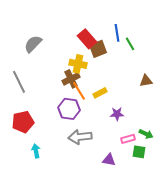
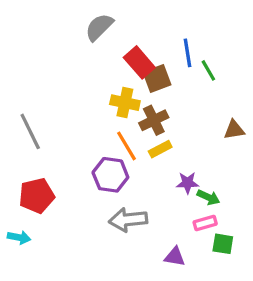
gray semicircle: (33, 44) -> (99, 27), moved
brown cross: (71, 79) -> (154, 120), moved
green arrow: (146, 134) -> (208, 197), moved
cyan arrow: (36, 151) -> (19, 237), moved, turned 112

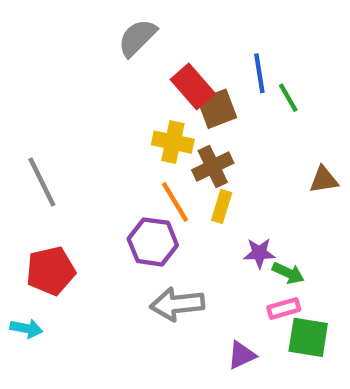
yellow rectangle: (160, 149) -> (222, 206), turned -45
green square: (223, 244) -> (308, 337), size x1.4
purple triangle: (175, 257) -> (242, 355), turned -35

